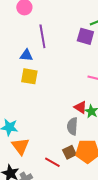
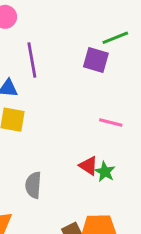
gray semicircle: (72, 126) -> (33, 185), moved

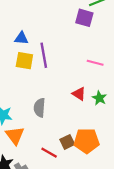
purple line: (32, 60) -> (44, 55), moved
green star: (105, 172) -> (99, 98), moved

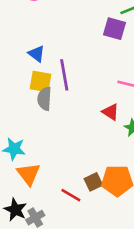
blue triangle: (21, 38) -> (37, 54), turned 32
red triangle: (79, 94) -> (111, 112), moved
gray semicircle: (39, 108) -> (44, 99), moved

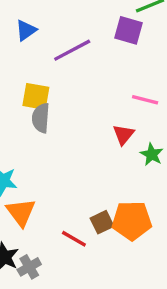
blue triangle: (37, 54) -> (26, 30), moved, turned 48
purple line: (64, 75) -> (72, 50), moved, turned 72
red triangle: (111, 112) -> (124, 135), turned 36

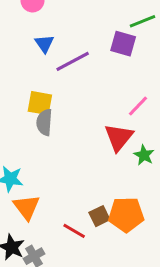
blue triangle: (26, 30) -> (44, 44), moved, turned -30
pink line: (145, 100) -> (138, 106), turned -60
red triangle: (124, 135) -> (119, 137), size x1.5

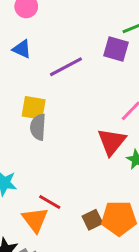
blue triangle: (44, 44) -> (22, 49), moved, turned -30
orange triangle: (27, 207) -> (35, 220), moved
red line: (74, 231) -> (50, 202), moved

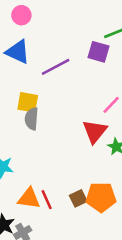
blue triangle: (22, 49) -> (18, 52), size x1.5
red line: (50, 202) -> (47, 200), moved, turned 36
orange triangle: (35, 220) -> (29, 198), turned -45

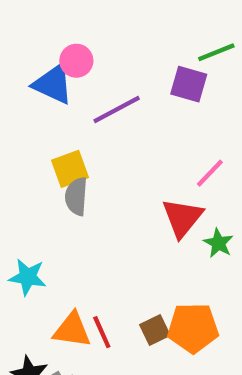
pink circle: (21, 15) -> (76, 61), moved
yellow square: (28, 102) -> (70, 169), turned -30

